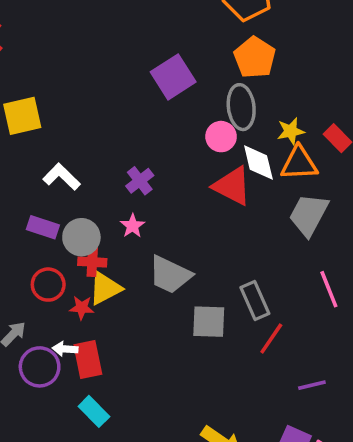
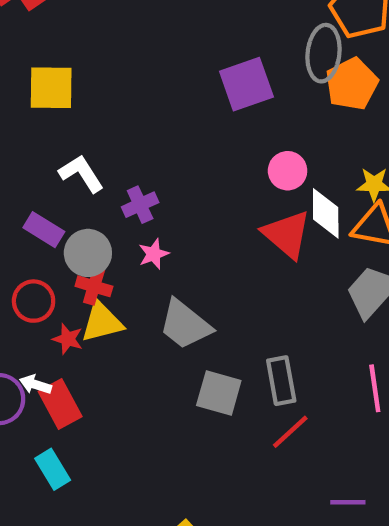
gray ellipse: (241, 107) -> (324, 53), moved
purple cross: (140, 181) -> (140, 205), moved
red rectangle: (88, 360) -> (60, 404), turned -30
purple line: (312, 385) -> (348, 502), moved

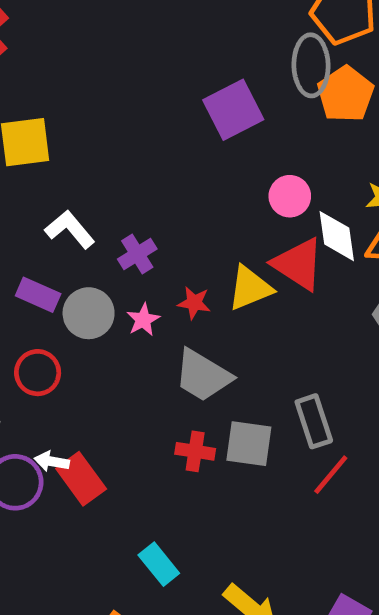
pink star: (154, 254) -> (143, 320), moved
red cross: (94, 286) -> (195, 451), moved
yellow triangle: (102, 322) -> (250, 288), moved
red star: (68, 339) -> (194, 303), moved
cyan rectangle: (53, 469) -> (159, 564), moved

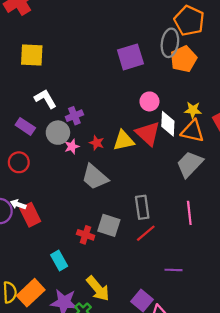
gray circle: (89, 313) -> (58, 133), moved
gray square: (249, 444) -> (109, 225), moved
red cross: (195, 451) -> (86, 235), moved

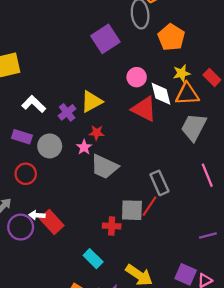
orange pentagon: (184, 59) -> (171, 37), moved
gray circle: (58, 133) -> (50, 146), moved
yellow triangle: (124, 141) -> (92, 102), moved
pink star: (72, 146) -> (84, 147), moved
red line: (146, 233) -> (150, 206), moved

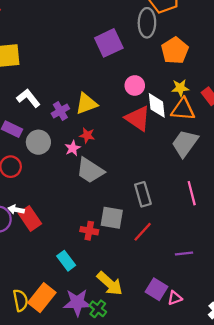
red line: (150, 206) -> (143, 232), moved

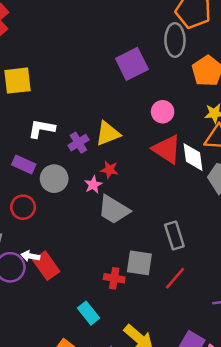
white L-shape: (28, 98) -> (42, 129), turned -40
white diamond: (157, 105) -> (193, 157), moved

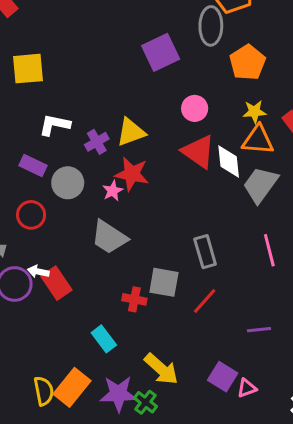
red star: (109, 170) -> (132, 174), size x1.6
gray trapezoid: (114, 210) -> (109, 237), moved

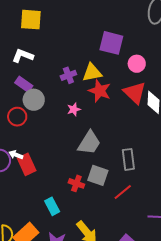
purple square: (161, 52) -> (111, 43), moved, turned 30
white L-shape: (55, 125) -> (23, 56), moved
red star: (132, 174) -> (100, 91), moved
gray circle: (68, 183) -> (34, 100), moved
gray trapezoid: (109, 237) -> (89, 143), moved, turned -100

